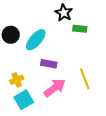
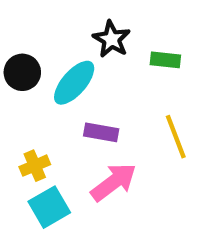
black star: (64, 13) -> (111, 39), moved
yellow line: (85, 79) -> (176, 137), moved

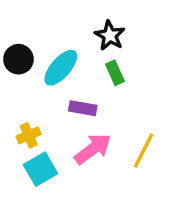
black star: (111, 39) -> (110, 36), moved
green rectangle: (165, 60) -> (115, 73), moved, turned 60
yellow line: (176, 137) -> (144, 151), moved, turned 48

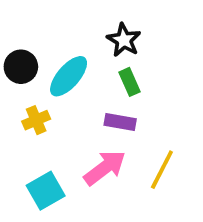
purple rectangle: (83, 108) -> (120, 122), moved
yellow cross: (29, 135) -> (36, 120), moved

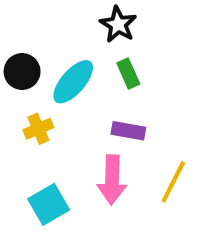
black star: (124, 40) -> (118, 24), moved
green rectangle: (130, 82) -> (128, 74), moved
pink arrow: (105, 168) -> (112, 180), turned 129

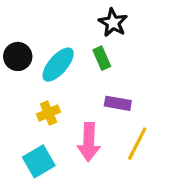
black star: (118, 24) -> (113, 23), moved
yellow cross: (38, 129) -> (48, 113), moved
purple rectangle: (128, 131) -> (118, 103), moved

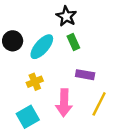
black star: (113, 23) -> (66, 16), moved

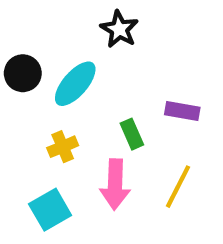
green rectangle: (73, 42) -> (132, 134), moved
purple rectangle: (85, 75) -> (182, 111), moved

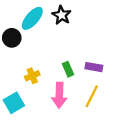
cyan ellipse: (75, 84) -> (32, 18), moved
purple rectangle: (182, 111) -> (94, 67), moved
cyan square: (50, 210) -> (14, 103), moved

